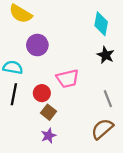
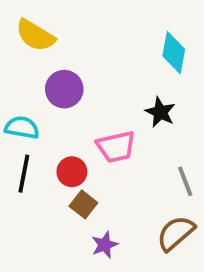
black star: (106, 55) -> (160, 112), moved
purple star: (49, 136) -> (105, 245), moved

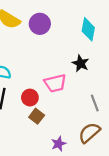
purple circle: (64, 89) -> (40, 24), moved
purple star: (105, 245) -> (59, 144), moved

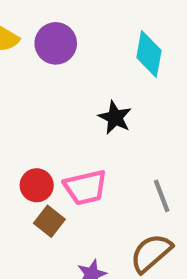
black star: (81, 63) -> (115, 117), moved
pink trapezoid: (55, 83) -> (85, 187), moved

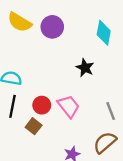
pink trapezoid: (85, 187) -> (69, 106), turned -115
brown square: (49, 221) -> (34, 126), moved

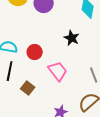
red circle: (42, 105) -> (35, 52), moved

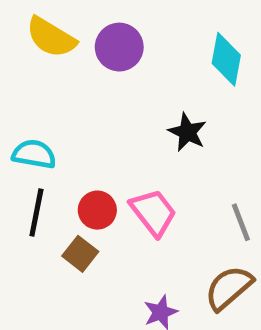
red circle: (35, 52) -> (97, 210), moved

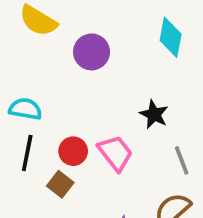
purple circle: (119, 47) -> (92, 52), moved
black star: (187, 132) -> (154, 114), moved

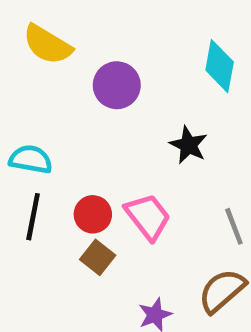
black star: (154, 114) -> (188, 145), moved
brown square: (60, 184) -> (98, 257), moved

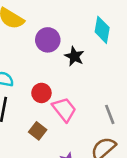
black star: (188, 145) -> (74, 56), moved
red circle: (93, 214) -> (41, 93), moved

